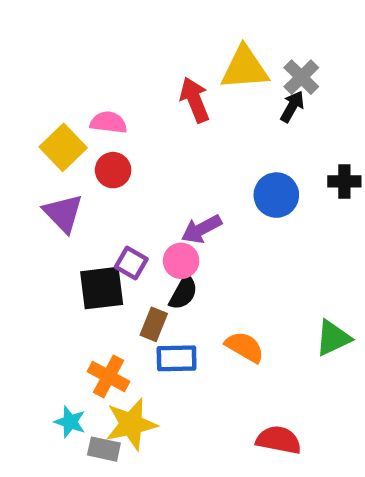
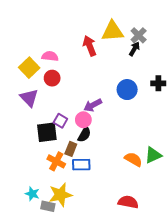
orange semicircle: (245, 347) -> (133, 159), moved
orange cross: (108, 376) -> (56, 161), moved

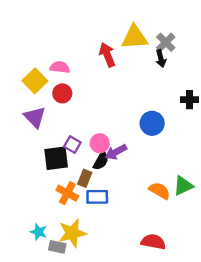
black arrow: (134, 49) -> (161, 58), turned 136
blue circle: (127, 90) -> (152, 123), moved
purple arrow: (93, 105) -> (116, 152), moved

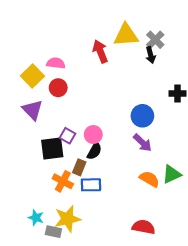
purple arrow: (116, 152) -> (142, 143), moved, turned -108

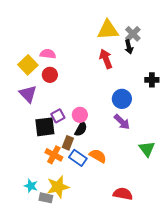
red arrow: (100, 51) -> (106, 59), moved
purple square: (68, 136) -> (58, 116), turned 32
green triangle: (172, 174) -> (147, 149), turned -42
orange semicircle: (149, 179) -> (98, 156), moved
blue rectangle: (91, 185) -> (78, 158), turned 36

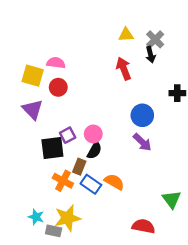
yellow triangle: (108, 30) -> (126, 35), size x0.6
yellow square: (28, 65) -> (33, 76), turned -30
green triangle: (147, 149) -> (172, 199), moved

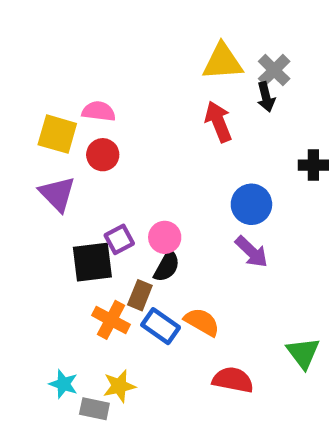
yellow triangle: (126, 35) -> (223, 62), size x1.5
yellow star: (68, 218) -> (119, 386), size x0.7
red semicircle: (143, 226) -> (233, 380), moved

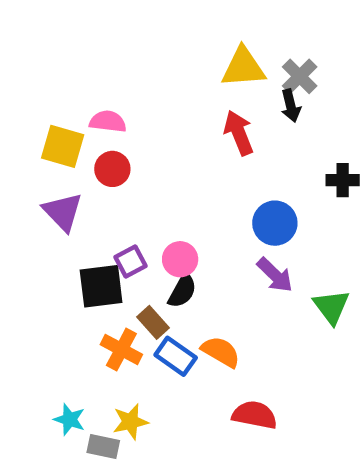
brown rectangle: (140, 295) -> (153, 322), turned -64
green triangle: (303, 353) -> (331, 307), moved

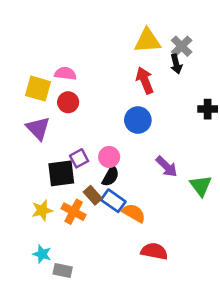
blue circle: (275, 223) -> (138, 120), moved
blue rectangle: (176, 356) -> (113, 201), moved
yellow star: (130, 422) -> (42, 210), moved

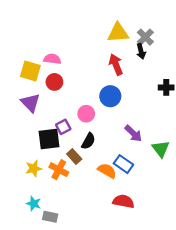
pink circle: (109, 157) -> (86, 114), moved
blue rectangle: (113, 201) -> (123, 164), moved

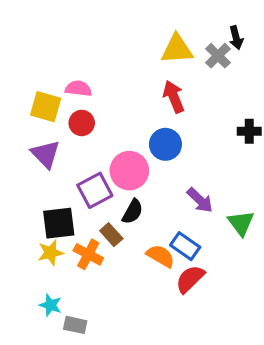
black arrow: (141, 51) -> (236, 38), moved
pink circle: (86, 114) -> (129, 171), size x1.5
purple square: (63, 127) -> (95, 190), size x1.5
black square: (49, 139) -> (59, 223), moved
red semicircle: (123, 201) -> (190, 279), moved, turned -55

